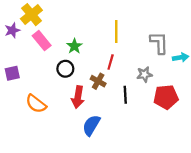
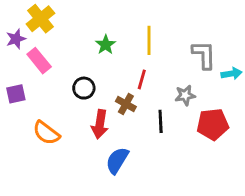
pink rectangle: (42, 41) -> (39, 61), moved
green star: (74, 46) -> (106, 45), moved

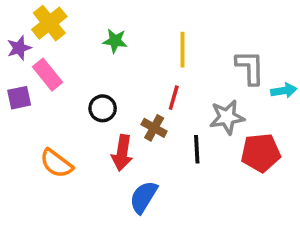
green star: (106, 45) -> (115, 41), moved, turned -30
purple square: (16, 94) -> (19, 98), moved
gray star: (185, 95) -> (227, 117), size x1.4

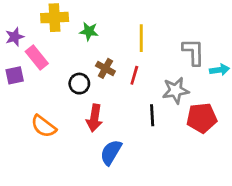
yellow cross: (49, 23) -> (55, 18), moved, turned 36
brown cross: (154, 128) -> (105, 68), moved

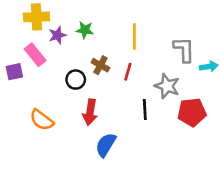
yellow cross: (55, 18) -> (37, 17), moved
purple star: (15, 37) -> (57, 35), moved
gray star: (176, 90) -> (167, 86), turned 30

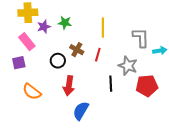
purple square: (14, 72) -> (19, 63), moved

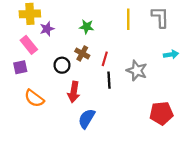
green star: (65, 23) -> (87, 27), moved
yellow line: (103, 28) -> (128, 19), moved
gray L-shape: (141, 38) -> (160, 17), moved
black line: (111, 84) -> (109, 80), moved
red pentagon: (147, 86) -> (161, 113), moved

